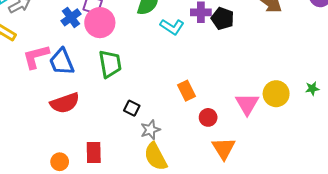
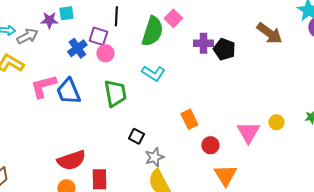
pink circle: (100, 23) -> (105, 53), size x0.6
cyan L-shape: (172, 27) -> (153, 73), moved
yellow circle: (276, 94) -> (276, 122), size x0.6
red semicircle: (65, 103) -> (71, 160), moved

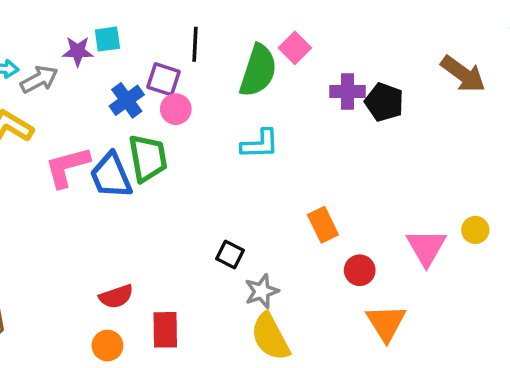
cyan L-shape: (153, 73) -> (260, 144), turned -35
green trapezoid: (115, 93) -> (148, 158), moved
red semicircle: (71, 160) -> (116, 297), size x0.7

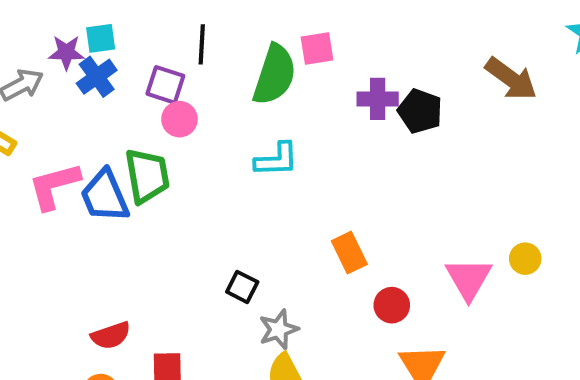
pink square: (295, 48) -> (317, 48), turned 36
blue cross: (127, 100) -> (97, 77), moved

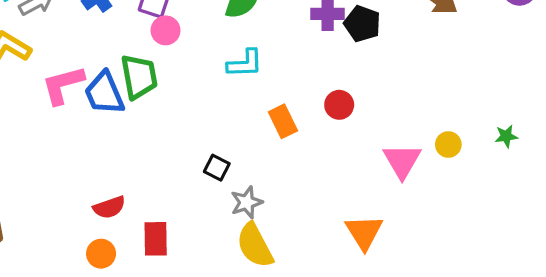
orange rectangle: (349, 253) -> (283, 121), moved
red circle: (392, 305) -> (339, 105), moved

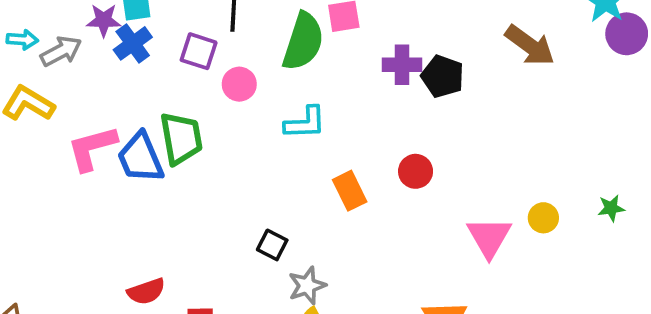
pink circle: (166, 30) -> (239, 84), moved

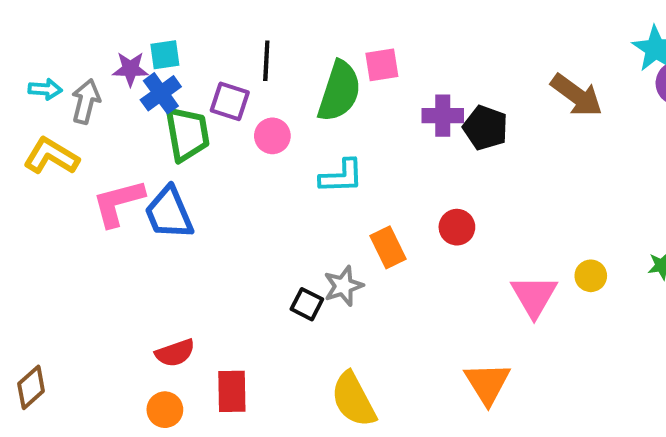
gray arrow: (61, 51) -> (86, 101), turned -48
green trapezoid: (181, 138) -> (187, 134), moved
gray star: (307, 286) -> (343, 286), moved

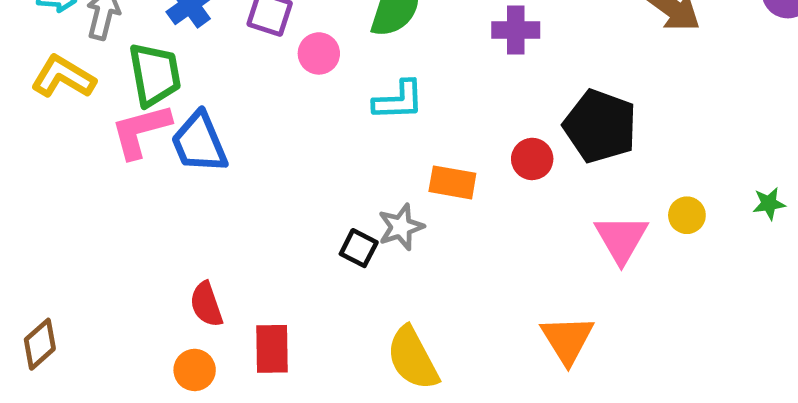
black pentagon: (485, 128) -> (600, 126), moved, size x1.4
green trapezoid: (187, 134) -> (155, 75), moved
orange rectangle: (388, 247) -> (452, 182), turned -54
red semicircle: (175, 353) -> (206, 304), turned 90

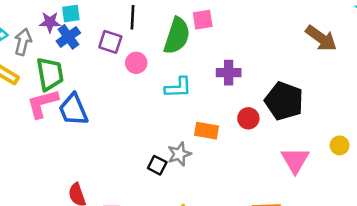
purple cross: (516, 30) -> (229, 73), moved
yellow circle: (687, 215) -> (340, 145), moved

